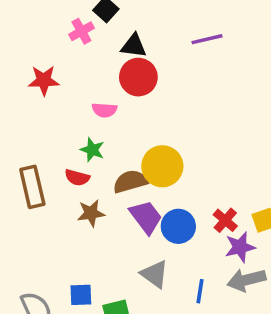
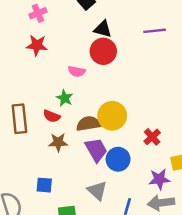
pink cross: (81, 31) -> (38, 13), moved
red cross: (225, 220) -> (152, 137), moved
blue square: (81, 295) -> (44, 185), moved

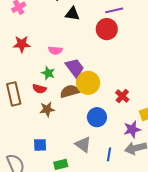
red star: (37, 45) -> (22, 44), moved
red circle: (103, 51) -> (107, 29), moved
purple trapezoid: (96, 150) -> (75, 68), moved

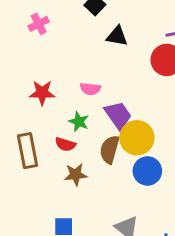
red star: (22, 44) -> (42, 93), moved
brown semicircle: (70, 91) -> (110, 149), turned -60
blue circle: (97, 117) -> (147, 171), moved

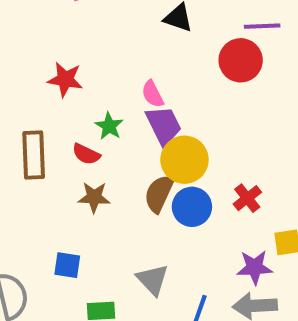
pink semicircle: (90, 89) -> (153, 94), moved, turned 48
brown semicircle: (110, 149) -> (159, 193), moved

